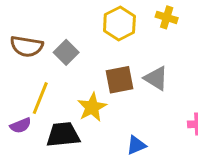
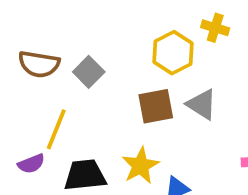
yellow hexagon: (119, 24) -> (173, 53), moved
yellow star: (92, 107) -> (140, 166), moved

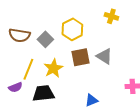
yellow hexagon: (173, 53) -> (72, 29), moved
yellow star: (140, 166) -> (53, 68), moved

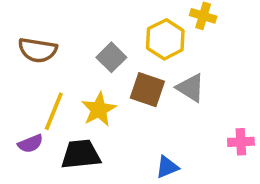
yellow hexagon: (72, 29) -> (165, 39), moved
gray square: (45, 39) -> (111, 57), moved
brown square: (80, 57) -> (147, 90), turned 30

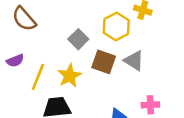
brown semicircle: (38, 50) -> (24, 19), moved, turned 40
pink cross: (241, 142) -> (150, 105), moved
purple semicircle: (30, 144) -> (15, 61), moved

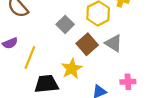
brown square: (104, 62) -> (87, 44), turned 30
yellow star: (69, 76) -> (72, 69), moved

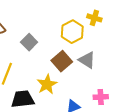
gray square: (65, 24) -> (29, 42), moved

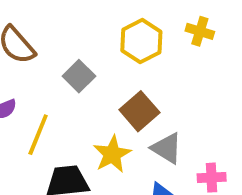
yellow hexagon: (72, 32) -> (141, 41), moved
gray triangle: (87, 60) -> (167, 148), moved

